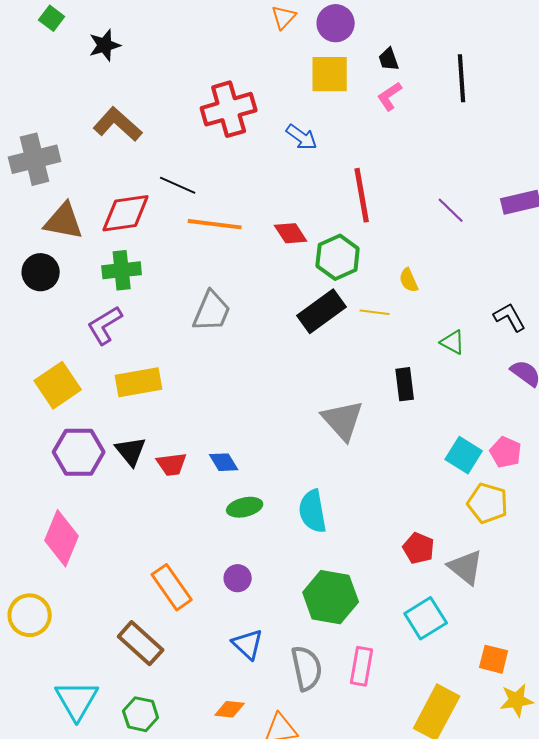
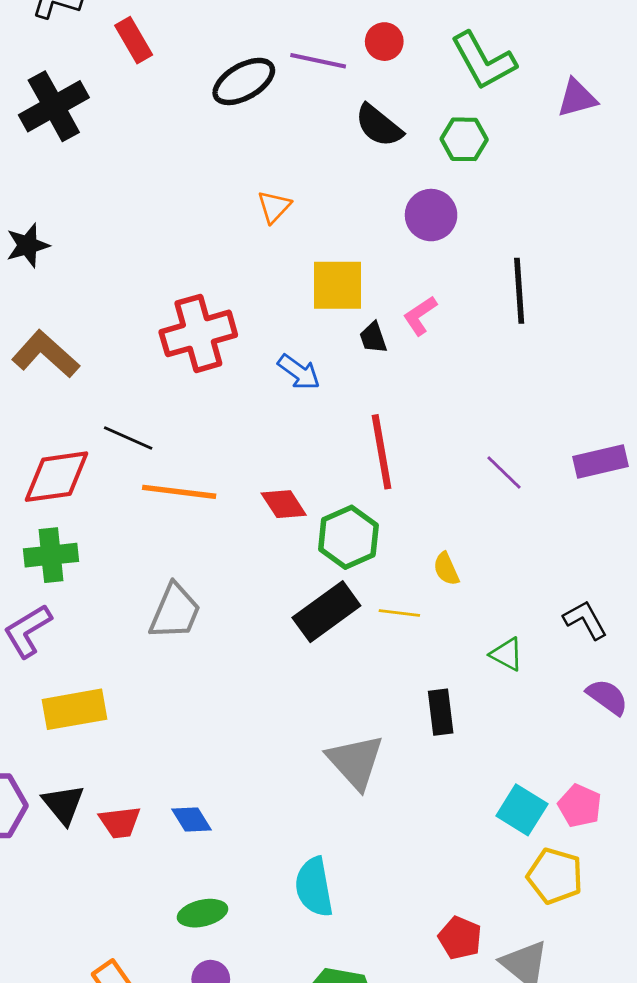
purple circle: (336, 23) -> (431, 215), moved
black trapezoid: (389, 59) -> (373, 338), moved
green ellipse: (245, 507) -> (202, 913), moved

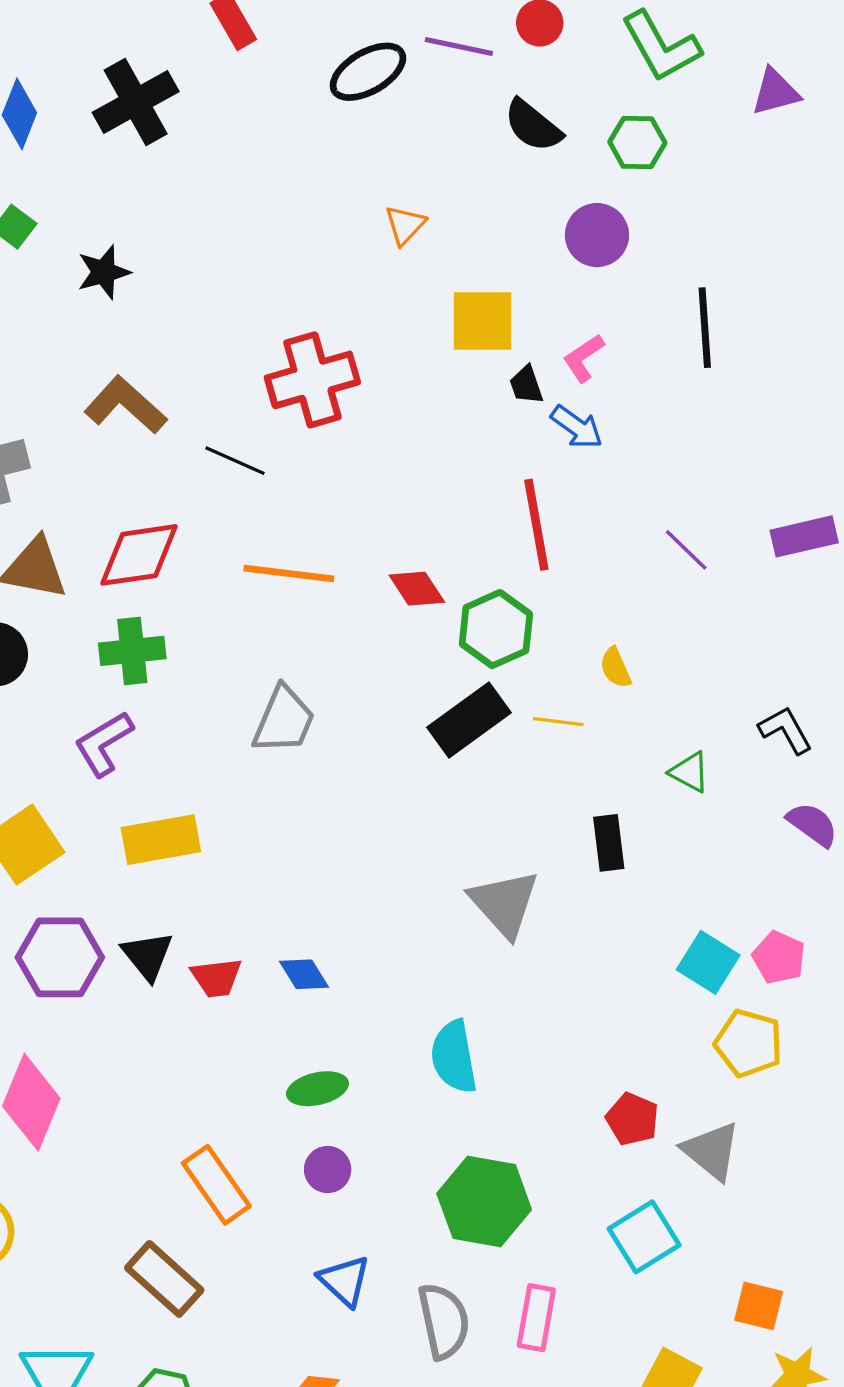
blue arrow: (299, 372) -> (577, 427), moved
black line: (128, 438) -> (235, 461), moved

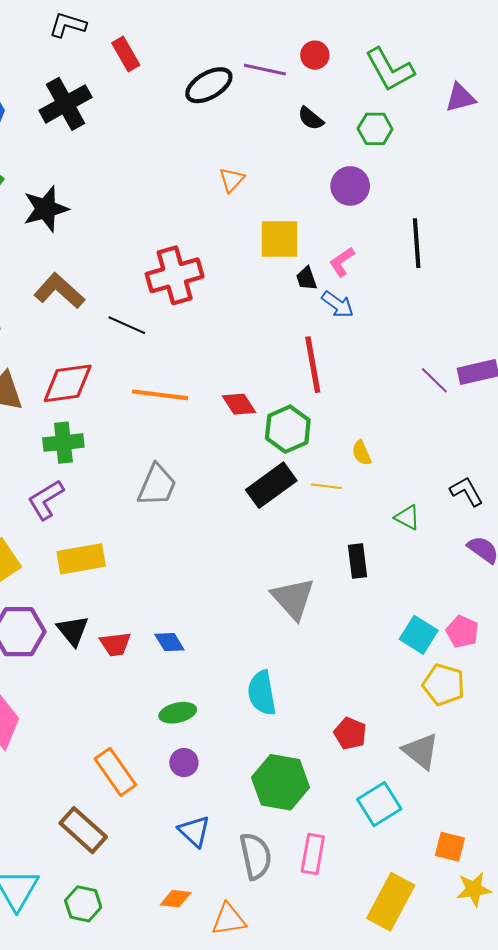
black semicircle: (533, 126) -> (311, 118), size x0.7
black star: (104, 272) -> (46, 209), size x1.4
purple line: (686, 550) -> (434, 380), moved
red pentagon: (632, 1119) -> (350, 733), moved

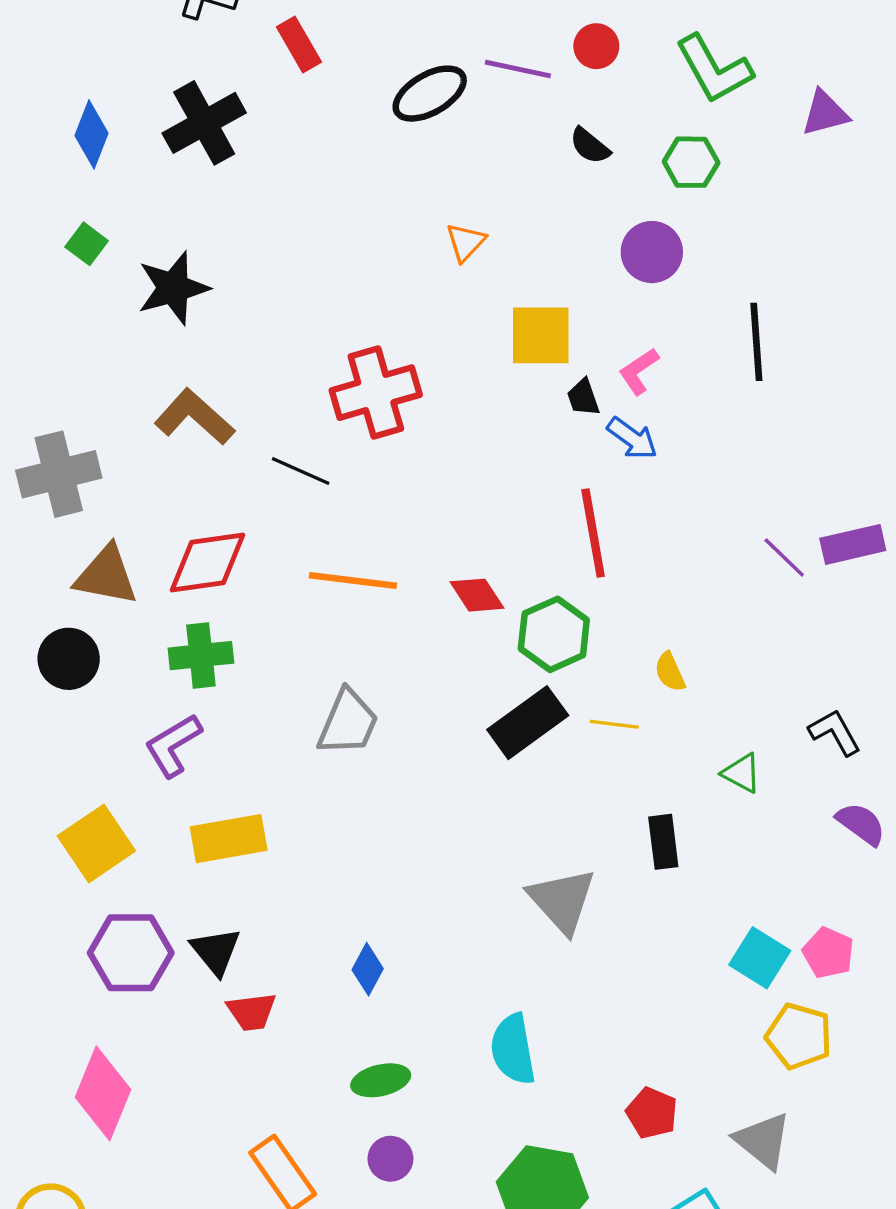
blue diamond: (169, 642) -> (368, 969), turned 60
red trapezoid: (115, 644) -> (252, 1012), moved

